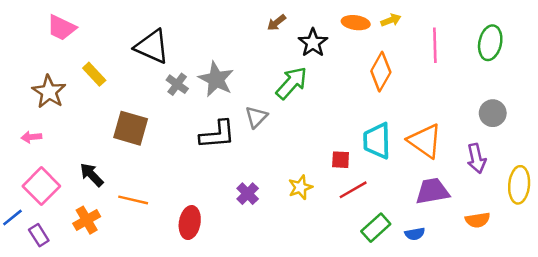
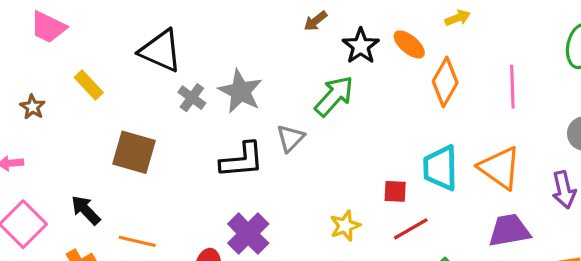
orange ellipse: (356, 23) -> (409, 44), moved, turned 32
pink line: (435, 45) -> (512, 87), moved
brown star: (49, 92) -> (32, 107), size x0.6
purple cross: (248, 194) -> (248, 234), moved, size x1.5

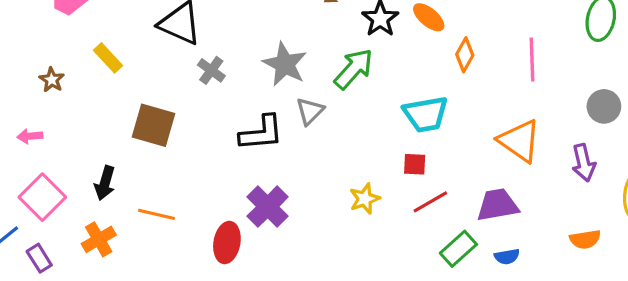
orange diamond: (445, 82) -> (465, 55), size x0.7
gray star: (240, 91) -> (285, 64), moved
cyan trapezoid: (440, 168) -> (426, 114), moved, turned -99
black arrow: (86, 210) -> (105, 183), turned -120
purple trapezoid: (509, 230) -> (498, 205), moved

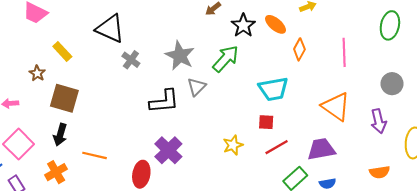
brown star: (52, 80) -> (37, 73), moved
brown square: (153, 125) -> (64, 98), moved

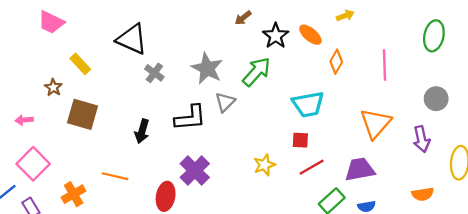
orange triangle: (336, 107) -> (376, 123), turned 36
black arrow: (60, 135) -> (142, 131), moved

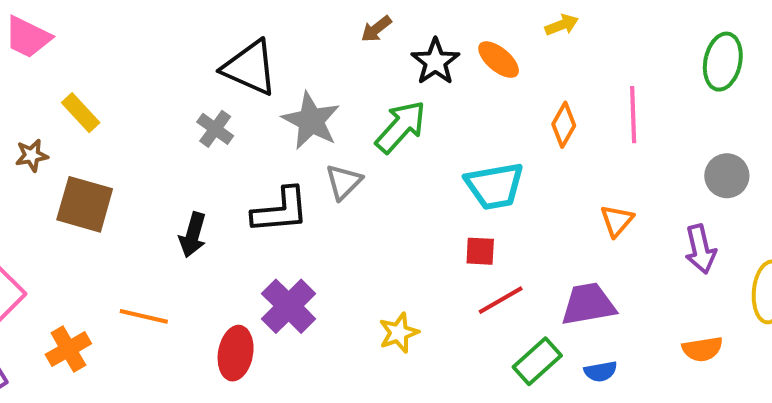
black triangle: (132, 39) -> (250, 68), moved
orange diamond: (336, 62) -> (564, 125), moved
brown star: (53, 87) -> (32, 155), turned 30
orange triangle: (376, 123) -> (617, 221), size x0.6
yellow star: (264, 165) -> (399, 333), moved

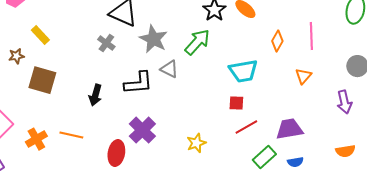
gray triangle: (344, 182) -> (169, 69), turned -48
orange triangle: (617, 221) -> (303, 76), moved
orange cross: (68, 349) -> (36, 139), moved

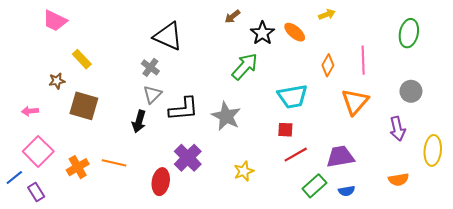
gray star: (153, 39) -> (226, 116), moved
gray triangle: (169, 69) -> (152, 94), moved, turned 48
orange triangle: (303, 76) -> (355, 102), size x1.6

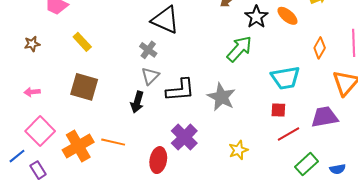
brown star: (57, 81) -> (32, 44), moved
purple trapezoid: (340, 157) -> (325, 117), moved
orange cross: (78, 167) -> (78, 146), size x1.4

